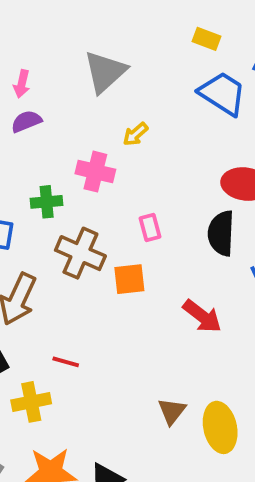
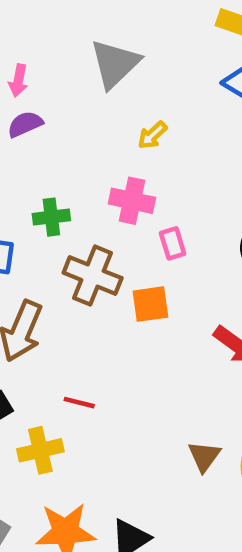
pink cross: (95, 172) -> (132, 201), moved

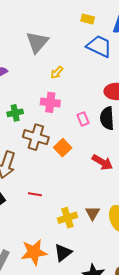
pink rectangle: (173, 243) -> (83, 119), moved
orange square: (150, 304) -> (63, 148), turned -30
yellow cross: (40, 450) -> (68, 218), moved

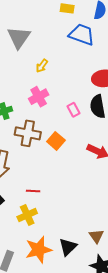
pink cross: (50, 102) -> (39, 97), turned -30
brown triangle: (93, 213) -> (96, 236), moved
yellow cross: (68, 218) -> (27, 215), moved

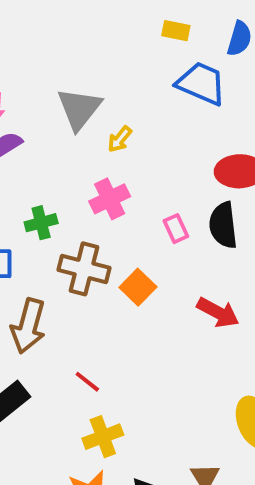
gray triangle: (19, 37) -> (79, 109), moved
red line: (33, 191) -> (87, 382), turned 32
yellow cross: (27, 215) -> (103, 437), moved

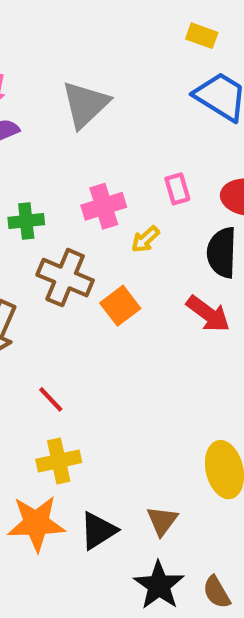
yellow arrow: (120, 139) -> (145, 239), moved
pink rectangle: (176, 229) -> (177, 189), moved
red arrow: (218, 312) -> (208, 314), moved

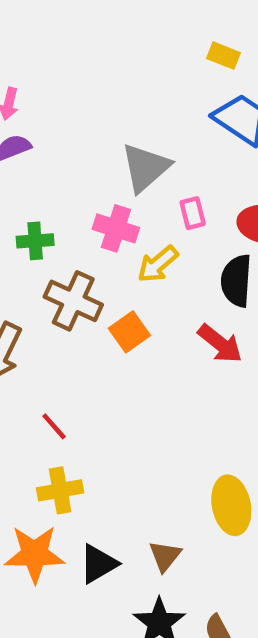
gray triangle: (85, 104) -> (145, 168), moved
pink cross: (104, 206) -> (116, 228), turned 33
yellow arrow: (145, 239) -> (158, 264), size x1.4

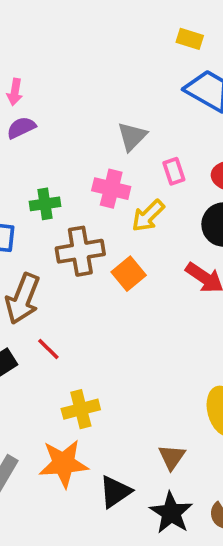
gray triangle: (145, 168) -> (132, 136), size x0.7
brown cross: (73, 301) -> (80, 251), turned -30
red line: (54, 426) -> (48, 349), moved
black triangle: (98, 564) -> (115, 492), moved

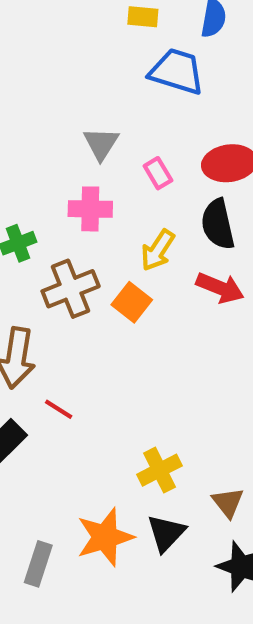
yellow arrow: (148, 216) -> (158, 250), moved
yellow cross: (81, 409) -> (160, 470), moved
black triangle: (115, 492) -> (166, 533), moved

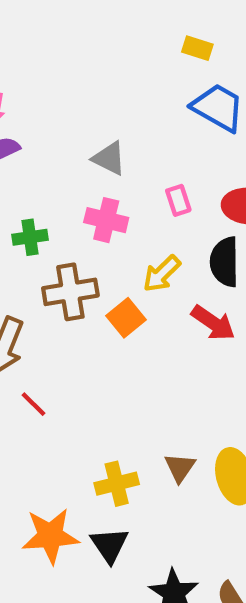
gray triangle: (101, 144) -> (109, 158), moved, turned -48
brown triangle: (228, 502) -> (180, 467), moved
black triangle: (166, 533) -> (109, 545), turned -30

